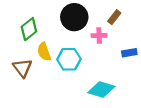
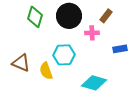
green diamond: (29, 29) -> (35, 17), moved, turned -35
yellow semicircle: (44, 52) -> (46, 71), moved
brown triangle: (22, 68) -> (21, 63), turned -30

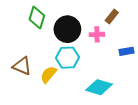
black circle: (69, 16) -> (67, 29), moved
yellow semicircle: (46, 71) -> (48, 75), turned 60

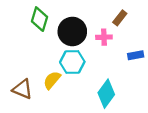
brown triangle: (22, 66) -> (23, 89), moved
cyan diamond: (99, 87) -> (106, 94), turned -70

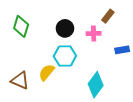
green diamond: (40, 19) -> (21, 26), moved
black circle: (72, 31) -> (65, 28), size x0.7

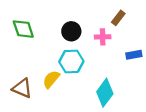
green diamond: (21, 26) -> (23, 29), turned -35

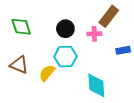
brown rectangle: (118, 18) -> (109, 16), size x1.5
brown triangle: (22, 88) -> (19, 65), moved
cyan diamond: (105, 93) -> (96, 85), turned -40

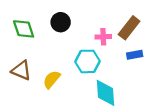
brown rectangle: (109, 16) -> (129, 28), moved
black circle: (65, 29) -> (61, 22), moved
cyan hexagon: (65, 57) -> (88, 61), moved

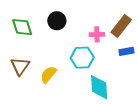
brown triangle: (21, 70) -> (20, 66), turned 42

